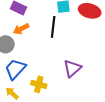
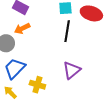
black line: (53, 27) -> (67, 31), moved

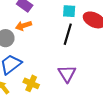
purple triangle: (72, 70) -> (67, 74), turned -30

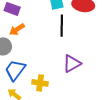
purple triangle: (67, 74) -> (72, 64), turned 48

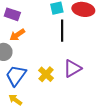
yellow cross: (40, 83) -> (46, 74), moved, turned 35

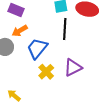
blue trapezoid: (16, 75) -> (37, 48), moved

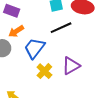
black line: (65, 29) -> (61, 28), turned 65

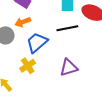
yellow cross: (44, 71) -> (28, 66), moved

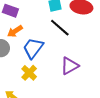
black line: (67, 28) -> (60, 28), turned 65

